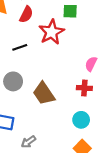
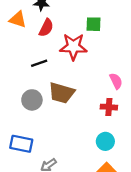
red star: (51, 32) -> (73, 47), turned 30
pink semicircle: (91, 64) -> (116, 81), turned 128
brown trapezoid: (44, 93) -> (62, 93), moved, turned -40

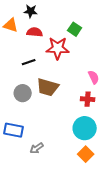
green square: (94, 24) -> (75, 29), turned 32
red semicircle: (46, 28) -> (35, 32), turned -112
cyan circle: (105, 141) -> (85, 128), size x1.5

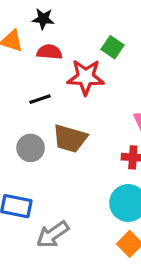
gray arrow: (37, 148) -> (53, 234), size x1.5

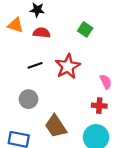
red star: (86, 77) -> (68, 66), moved, turned -30
brown trapezoid: (70, 138) -> (56, 126), moved, turned 40

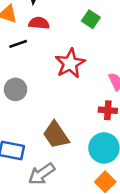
black line: (35, 65) -> (18, 44), moved
gray circle: (29, 99) -> (16, 89), moved

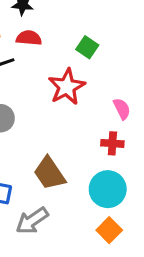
green square: (91, 19) -> (87, 47), moved

